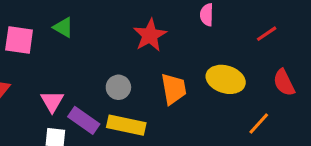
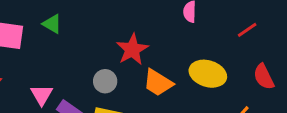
red star: (150, 35) -> (132, 49), moved
orange trapezoid: (174, 89) -> (158, 83), turned 132

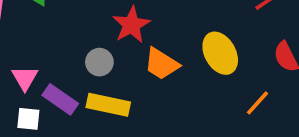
yellow ellipse: (208, 74) -> (220, 53), turned 44

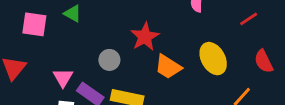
gray circle: (99, 62) -> (109, 60), moved

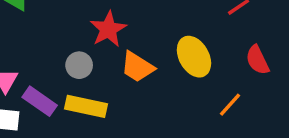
gray circle: (109, 60) -> (79, 65), moved

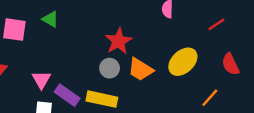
yellow ellipse: (194, 57) -> (183, 62), turned 76
gray circle: (79, 65) -> (110, 68), moved

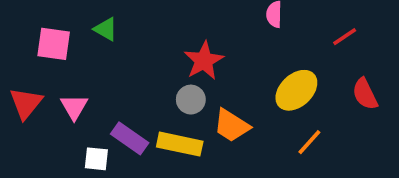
orange trapezoid: (140, 69) -> (232, 125), moved
pink triangle: (41, 80) -> (74, 107), moved
orange line: (210, 98) -> (309, 142), moved

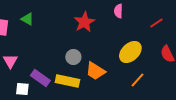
red star: (204, 61) -> (84, 22), moved

